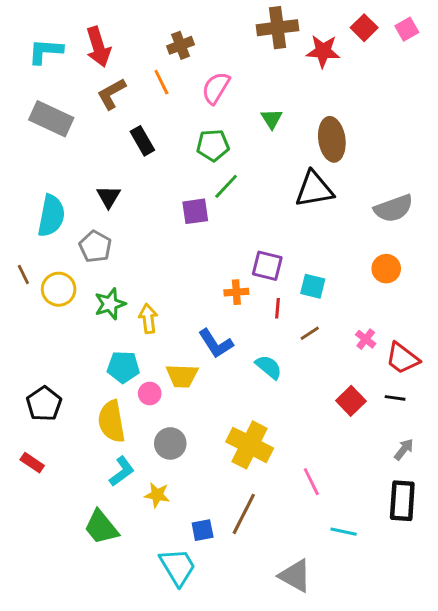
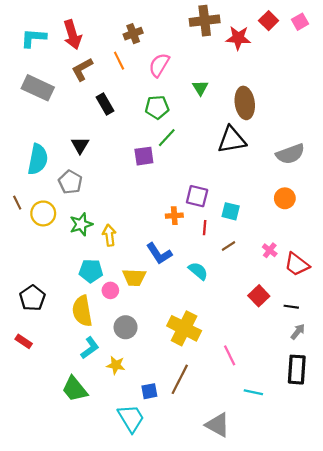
black line: (395, 398) -> (291, 307), moved

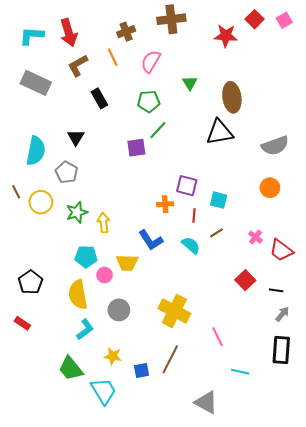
brown cross: (205, 21) -> (171, 19), moved
cyan semicircle: (198, 271) -> (191, 245), moved
yellow star: (116, 365) -> (113, 356), moved
cyan trapezoid: (131, 418) -> (104, 391), moved

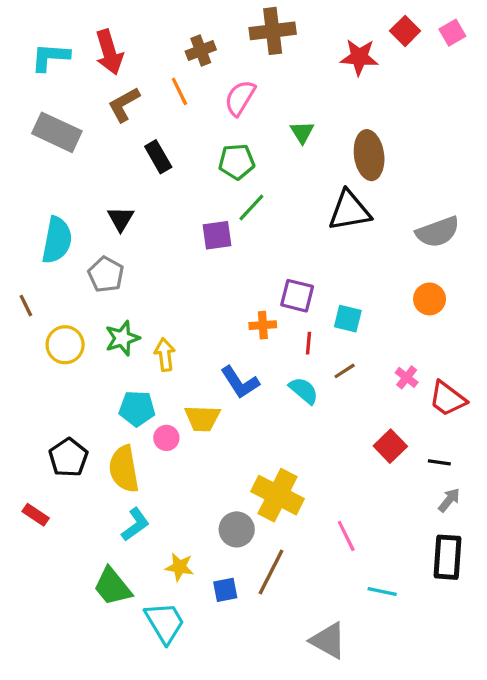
yellow circle: (41, 202) -> (65, 345), moved
black pentagon: (31, 282) -> (68, 458), moved
gray circle: (119, 310) -> (237, 529), moved

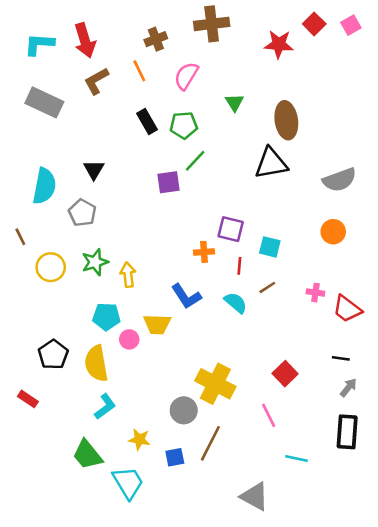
black rectangle: (158, 157) -> (147, 121), moved
pink cross: (407, 377) -> (315, 293), turned -30
red square: (390, 446) -> (285, 374), moved

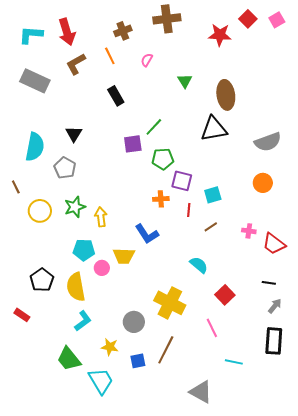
pink semicircle: (186, 76) -> (147, 60), size x0.6
green pentagon: (184, 125) -> (163, 159), moved
cyan square: (270, 247) -> (213, 195), turned -30
cyan semicircle: (236, 303) -> (199, 265), moved
gray circle: (184, 410) -> (134, 322), moved

